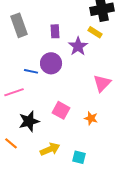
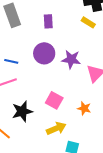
purple star: (78, 46) -> (71, 59), moved, turned -30
blue line: (31, 71) -> (11, 61), moved
yellow arrow: (50, 149) -> (56, 128), moved

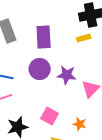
purple rectangle: (48, 21) -> (44, 37), size x1.6
yellow rectangle: (88, 22) -> (84, 38), turned -48

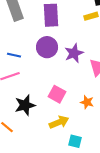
purple star: (67, 75) -> (74, 53), turned -30

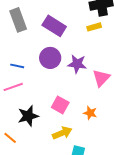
purple rectangle: (51, 15) -> (54, 26), turned -55
purple star: (74, 53) -> (77, 64), turned 30

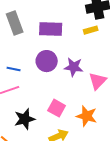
purple rectangle: (54, 26) -> (51, 29), turned -30
orange star: (90, 113) -> (87, 116), size x1.5

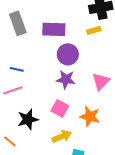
purple circle: (47, 61) -> (68, 54), moved
purple star: (74, 67) -> (66, 79), moved

